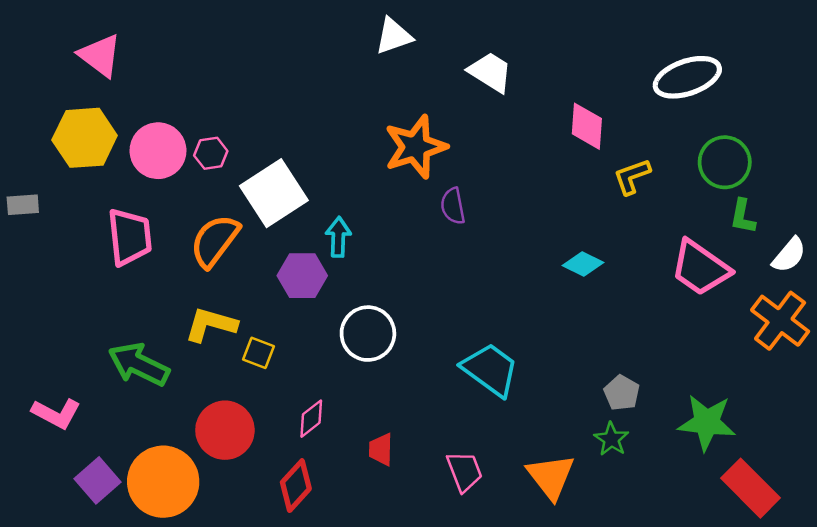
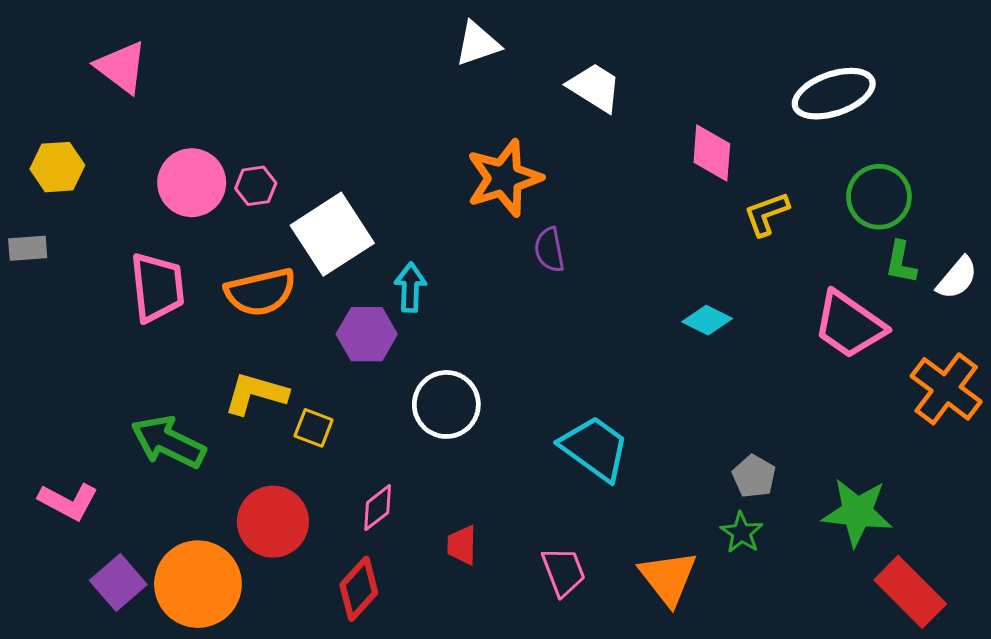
yellow hexagon: (85, 138) -> (57, 167), moved, size x0.7
orange semicircle: (215, 241) -> (260, 292), turned -140
white semicircle: (789, 255) -> (957, 278), moved

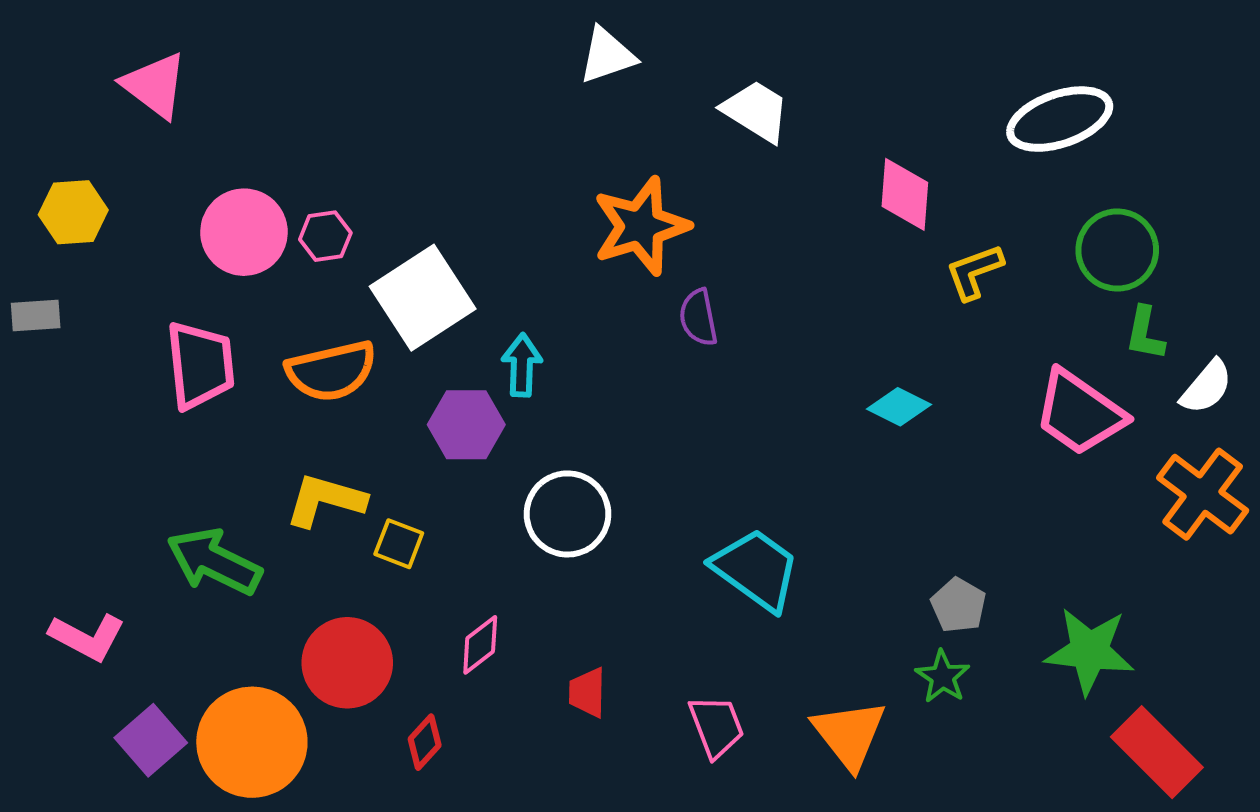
white semicircle: (957, 278) -> (1207, 387), moved
red diamond: (359, 589) -> (425, 742), moved, size x0.7

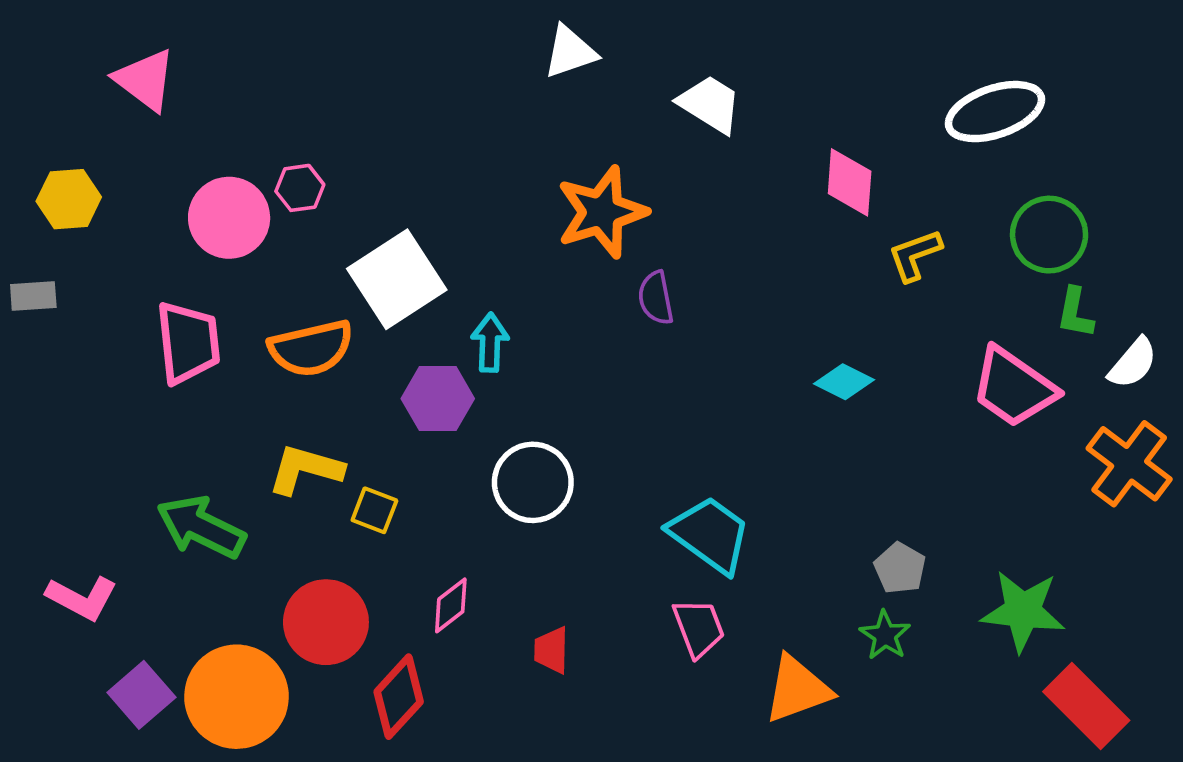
pink hexagon: (325, 236) -> (300, 188), moved
pink trapezoid: (716, 726) -> (699, 628), moved
orange triangle: (849, 734) -> (797, 689), turned 48
red diamond: (425, 742) -> (399, 697), size x1.6

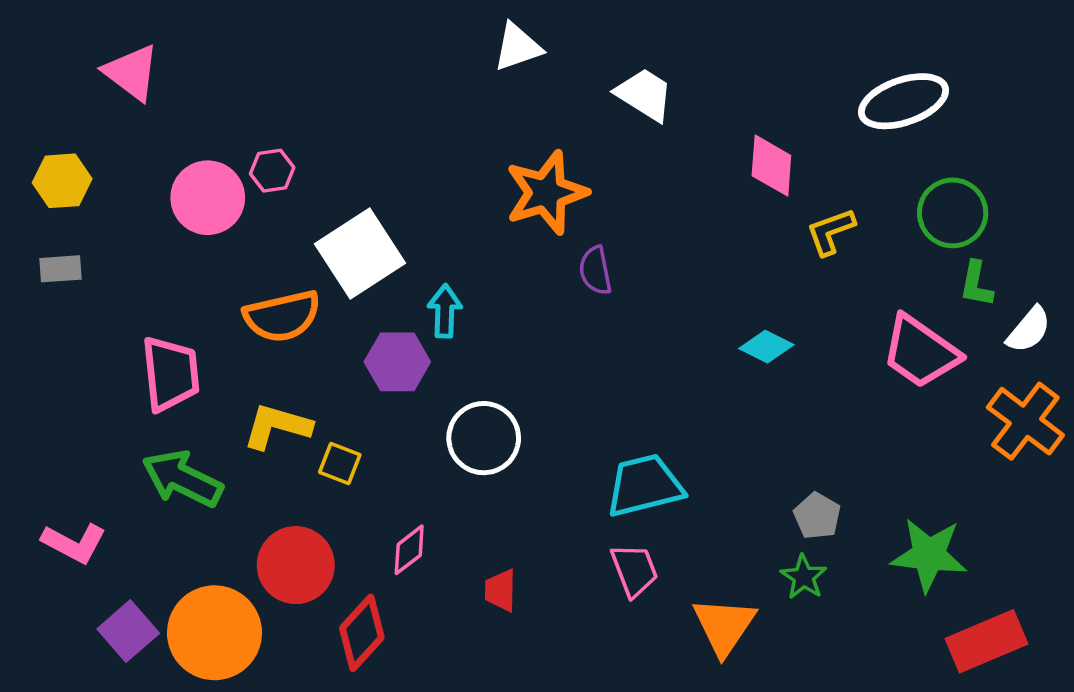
gray rectangle: (33, 296) -> (60, 269), moved
pink trapezoid: (188, 343) -> (170, 374), moved
cyan trapezoid: (710, 535) -> (644, 485), turned -50
orange triangle: (797, 689) -> (724, 626), turned -36
red rectangle: (1086, 706) -> (986, 641), turned -68

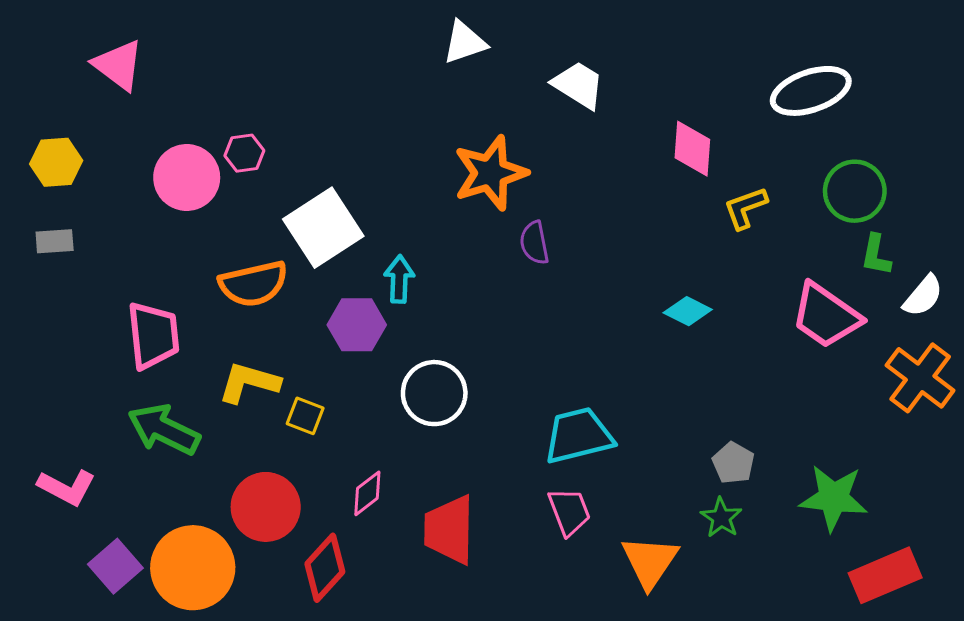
red trapezoid: (501, 590) -> (449, 530), size x1.8

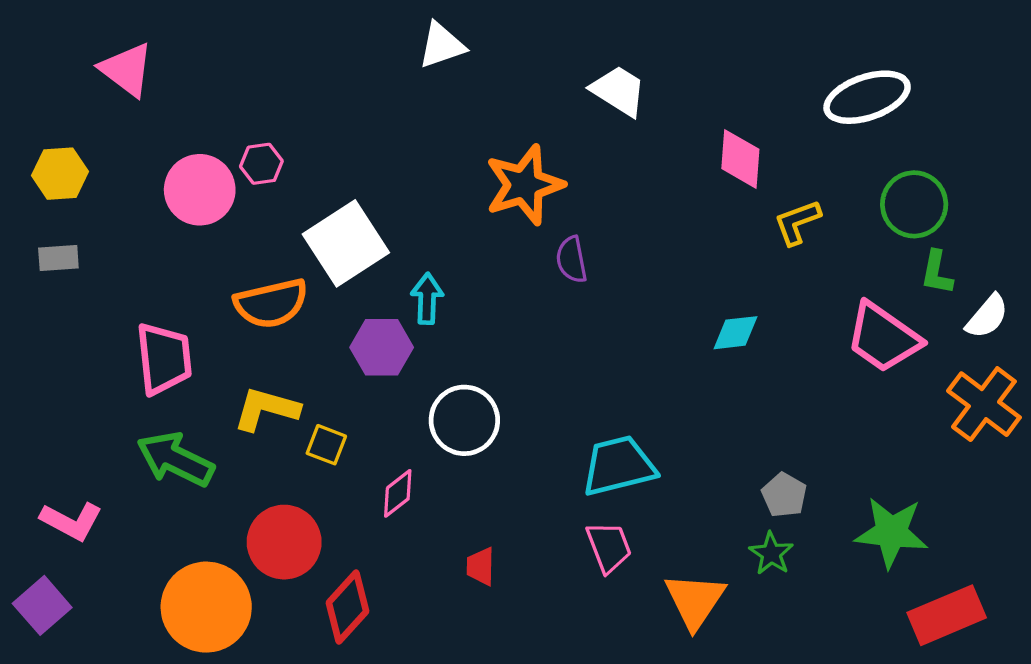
white triangle: (465, 42) -> (442, 45), moved
cyan diamond: (688, 311) -> (736, 333), turned -33
pink diamond: (367, 493) -> (398, 493), moved
red trapezoid: (449, 530) -> (481, 566), size x0.5
purple square: (115, 566) -> (42, 605), moved

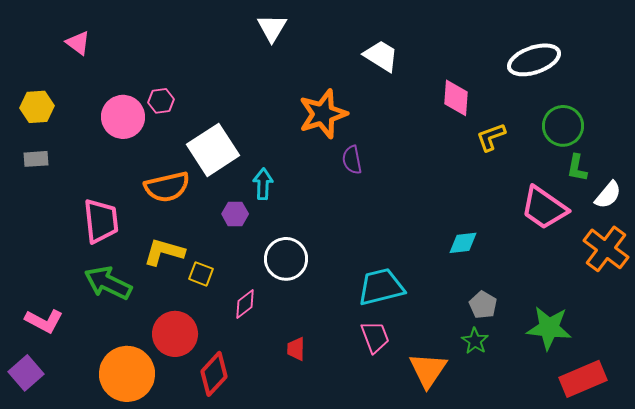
white triangle: (442, 45) -> (272, 28), turned -40
pink triangle: (127, 70) -> (78, 43), size x0.7
cyan diamond: (736, 333) -> (463, 243), moved
purple hexagon: (382, 347) -> (235, 214), size x0.7

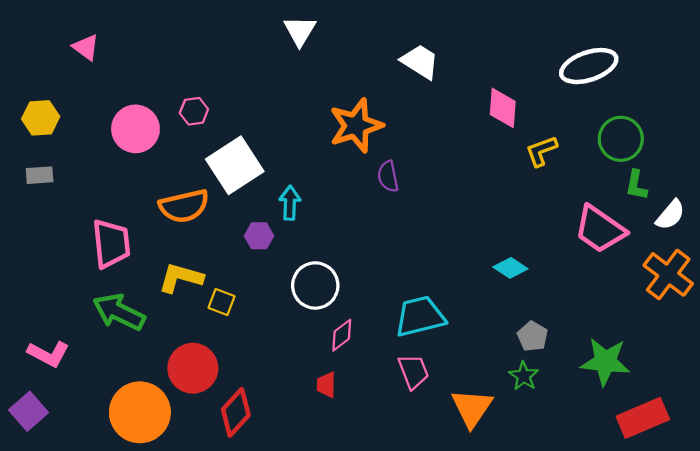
pink hexagon: (161, 101) -> (194, 111), moved
cyan diamond: (463, 243) -> (510, 268), turned 40
pink diamond: (245, 304) -> (342, 335), moved

